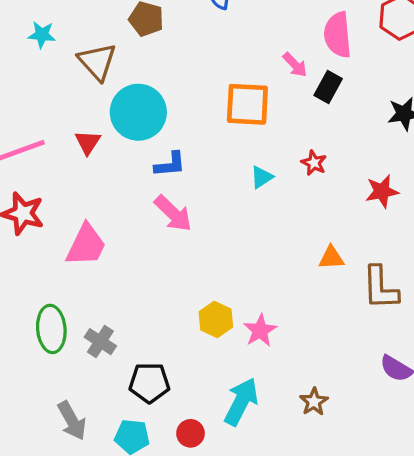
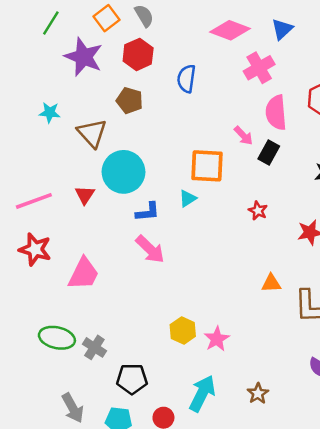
cyan triangle: (262, 177) -> (188, 199), moved
green ellipse: (51, 329) -> (57, 338), turned -72

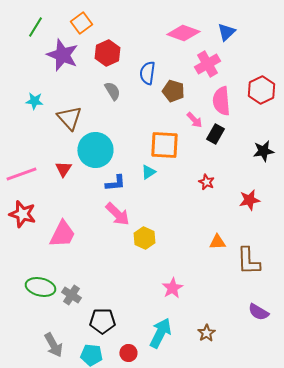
gray semicircle: (144, 16) -> (112, 91), moved
brown pentagon: (130, 100) -> (173, 91), moved
yellow hexagon: (183, 330) -> (144, 238), moved

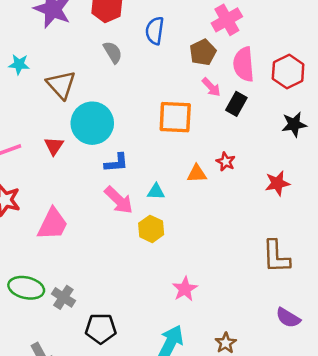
red hexagon: (261, 90) -> (288, 72), moved
brown pentagon: (173, 91) -> (203, 52), moved, turned 30
cyan triangle: (148, 172) -> (156, 192), moved, turned 35
orange triangle: (217, 242) -> (197, 174), moved

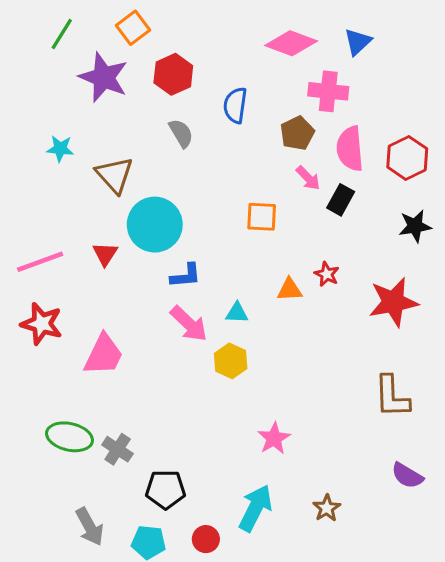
pink cross: (227, 20) -> (328, 91), turned 36
orange square: (175, 117) -> (262, 217), size x0.7
red star: (277, 183) -> (393, 302), size x1.5

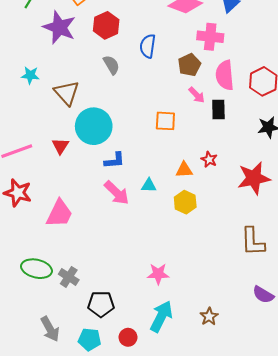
black rectangle: (341, 200) -> (218, 110), turned -30
yellow hexagon: (231, 361) -> (185, 202), moved
pink star: (274, 438) -> (158, 274), moved, turned 30

